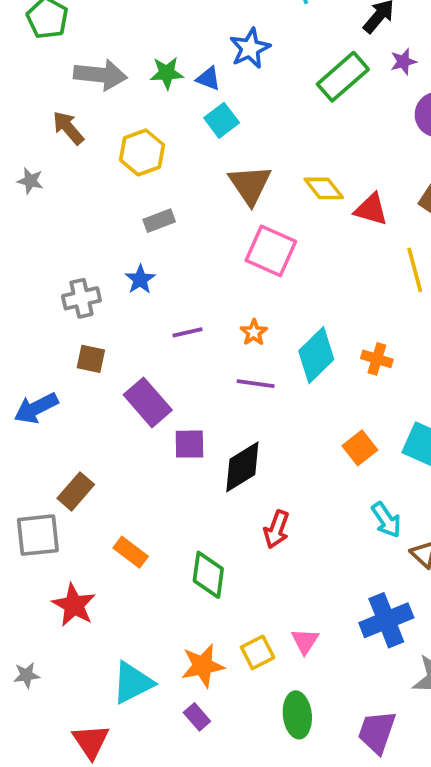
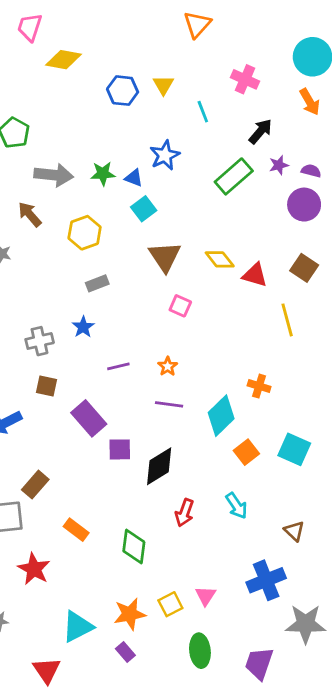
pink square: (271, 251) -> (180, 306), size x0.6
cyan diamond: (316, 355) -> (221, 416), moved
cyan arrow: (386, 520) -> (237, 506), moved

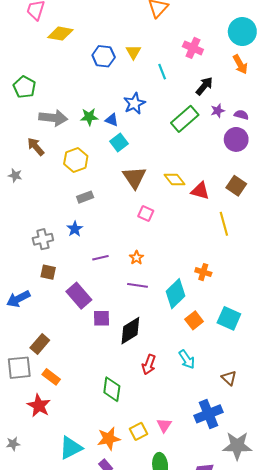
orange rectangle: (76, 530) -> (51, 377), moved

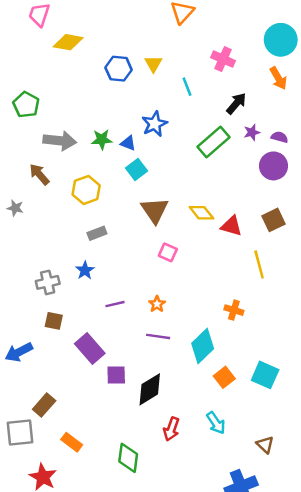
brown square: (236, 186) -> (273, 220), turned 30
orange cross: (203, 272) -> (234, 310), moved
orange rectangle: (51, 377) -> (72, 442), moved

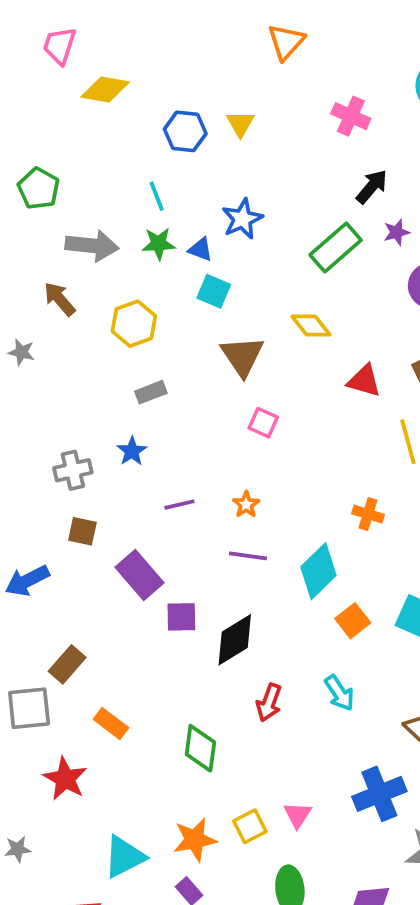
cyan line: (187, 87) -> (157, 196), moved
cyan square: (137, 170) -> (214, 291), turned -30
yellow diamond: (201, 213) -> (311, 326), moved

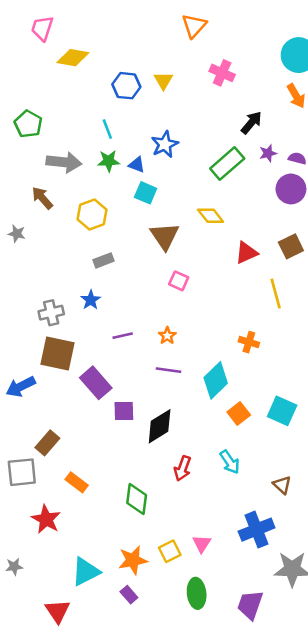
pink cross: (351, 116) -> (222, 73), moved
red triangle: (364, 381) -> (246, 253), turned -40
brown square: (82, 531) -> (58, 354), size x1.8

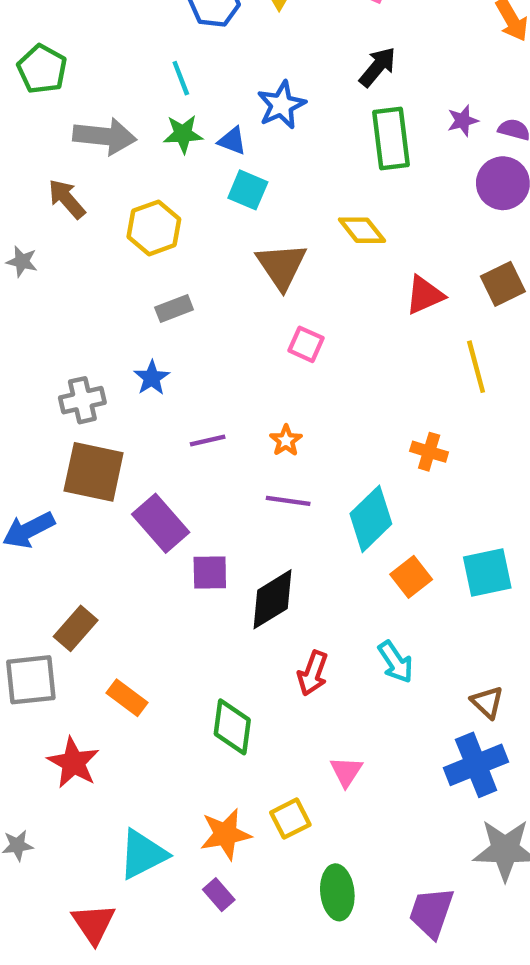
black arrow: (251, 123) -> (378, 67), moved
green rectangle: (227, 163) -> (391, 138), turned -56
cyan square: (282, 411) -> (487, 572), turned -36
blue cross: (257, 530) -> (476, 765), moved
pink triangle: (202, 544) -> (346, 772), moved

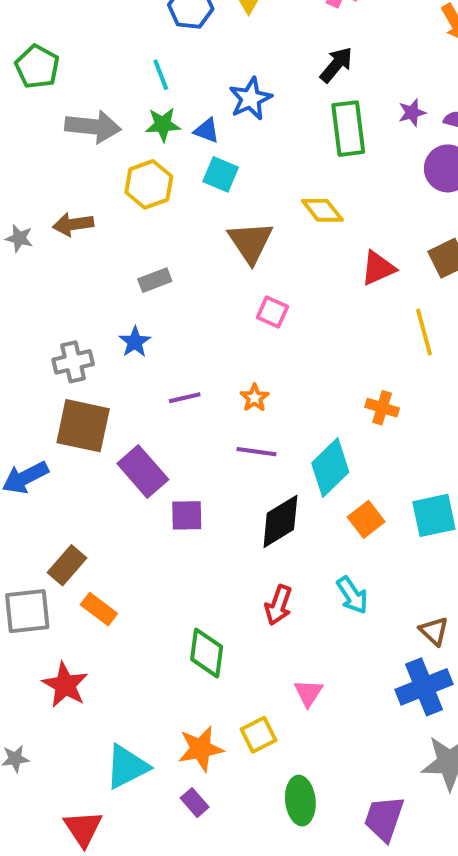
brown arrow: (67, 199) -> (73, 224), moved, turned -57
yellow hexagon: (154, 228) -> (149, 184), moved
black diamond: (272, 599) -> (280, 521), moved
orange rectangle: (127, 698) -> (99, 609), moved

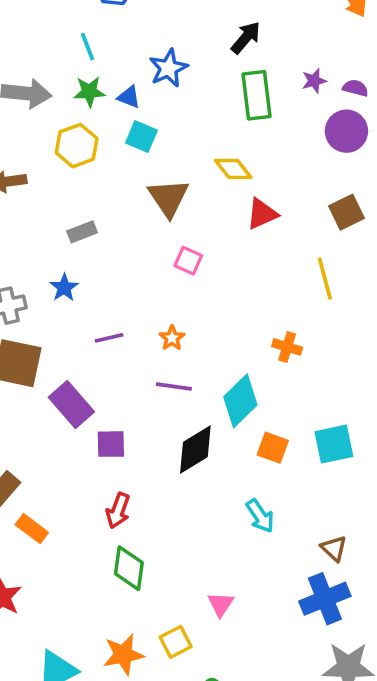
red triangle: (378, 268) -> (262, 214), moved
orange square: (366, 519) -> (273, 448), turned -32
red arrow: (278, 605) -> (118, 511), moved

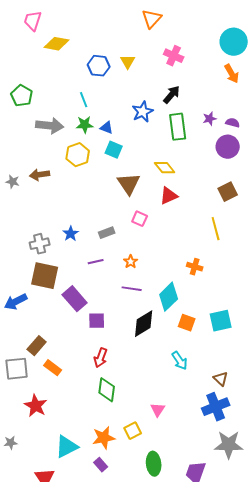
blue star: (168, 68) -> (143, 112), moved
red triangle: (262, 214) -> (169, 196), moved
gray rectangle: (82, 232) -> (107, 233), moved

